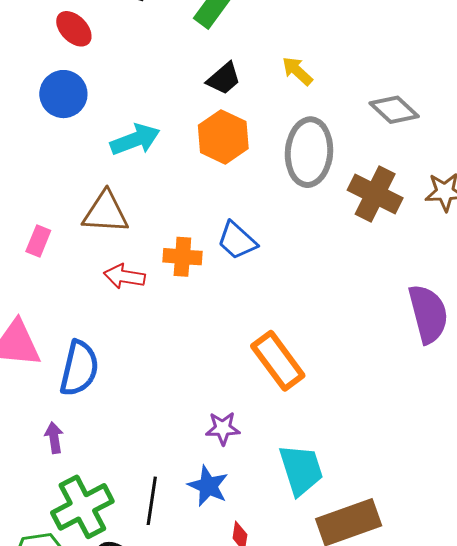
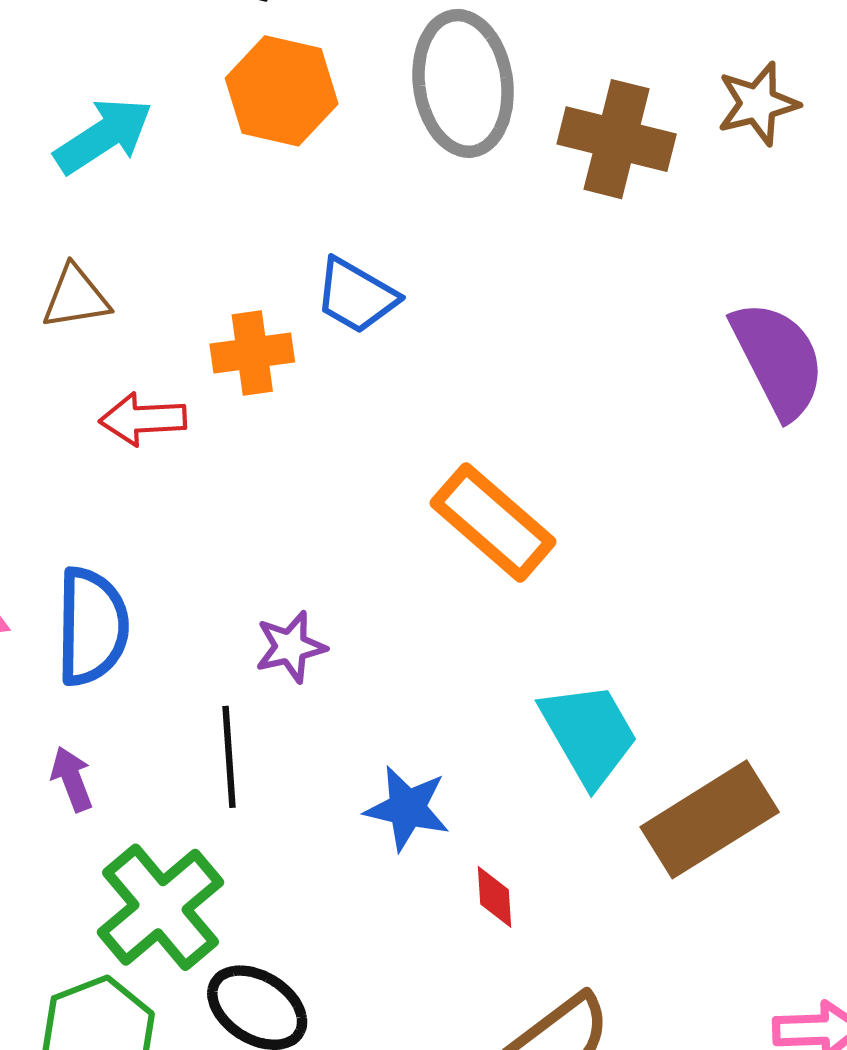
brown triangle: (106, 212) -> (76, 297), size x0.7
purple star: (223, 428) -> (290, 647), moved
black line: (152, 501) -> (229, 757), moved

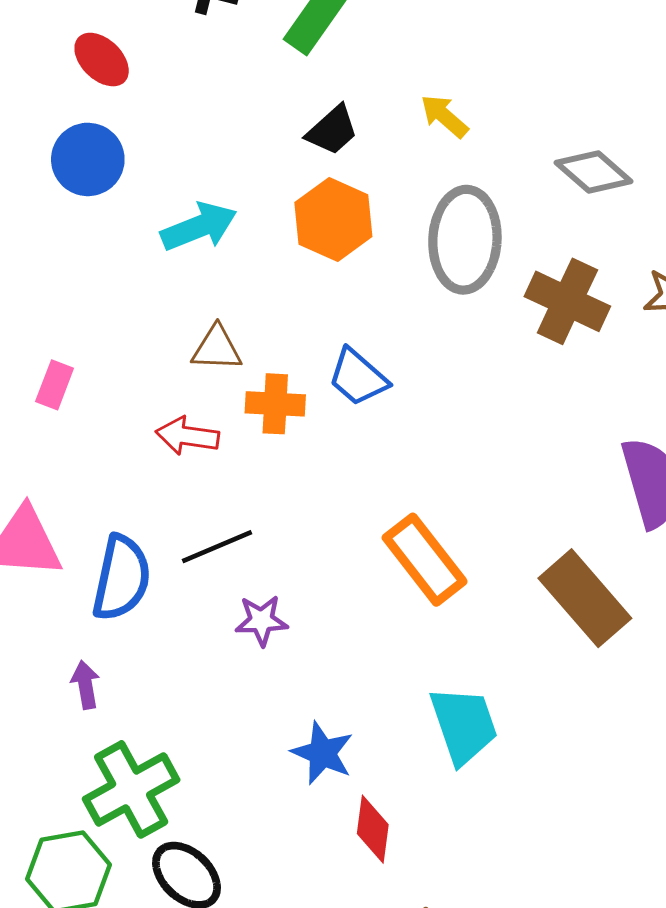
brown triangle: (76, 297) -> (217, 348), moved
black line: (229, 757) -> (217, 547), moved, turned 60
brown rectangle: (710, 819) -> (585, 598), moved, turned 70
red diamond: (494, 897) -> (373, 829), size x1.4

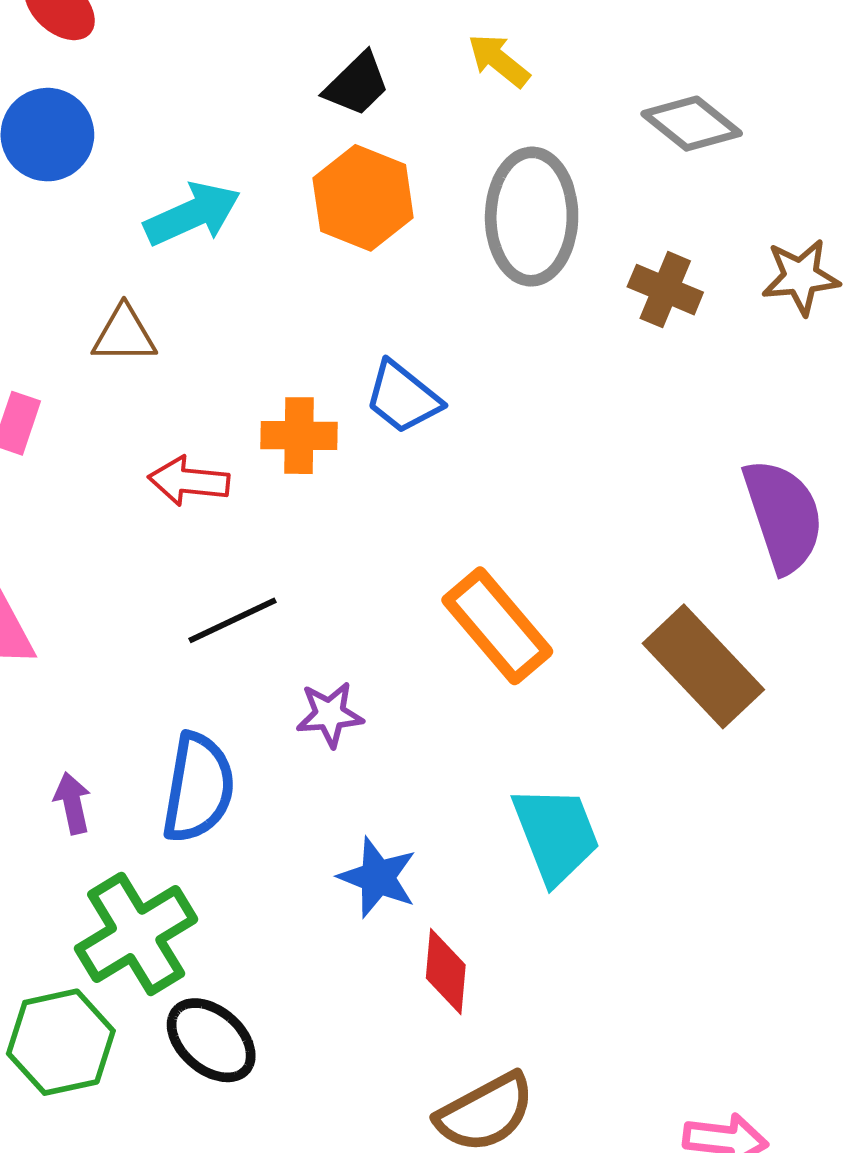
brown cross: (567, 301) -> (665, 290), size x0.7
brown triangle: (217, 348) -> (124, 335), moved
blue semicircle: (121, 578) -> (198, 788), moved
purple star: (261, 621) -> (330, 714), moved

